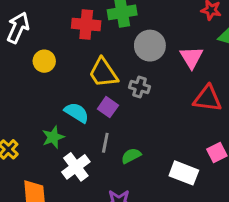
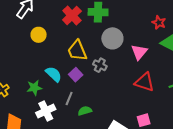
red cross: (86, 24) -> (72, 16), turned 30

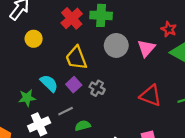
pink triangle: (139, 52) -> (146, 48), moved
gray cross: (100, 65) -> (97, 88), moved
gray line: (69, 98) -> (66, 111), turned 40

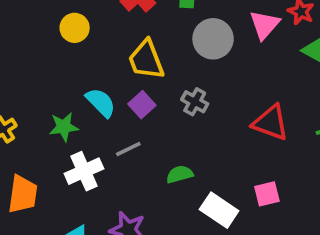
pink triangle: (146, 48) -> (265, 25), moved
gray cross: (97, 88) -> (195, 102), moved
green semicircle: (83, 126) -> (180, 174), moved

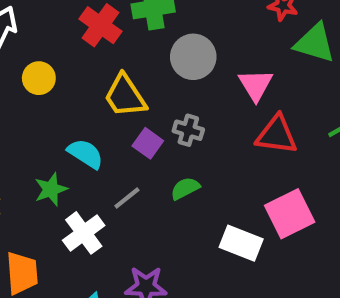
pink triangle: (265, 25) -> (256, 85), moved
purple square: (142, 105) -> (148, 143), moved
green semicircle: (180, 174) -> (185, 188), moved
pink square: (267, 194) -> (290, 214), size x1.6

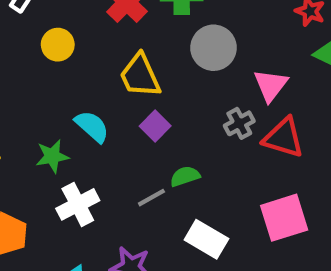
gray cross: (188, 130) -> (239, 123), moved, turned 36
gray line: (127, 198) -> (151, 198), moved
white rectangle: (241, 243) -> (206, 239), moved

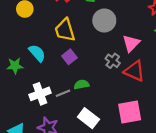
gray cross: (239, 123) -> (113, 61), turned -32
white cross: (78, 204) -> (40, 94), moved

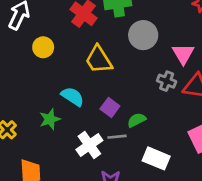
purple square: (69, 57) -> (110, 107), moved
gray line: (63, 93) -> (117, 137), turned 32

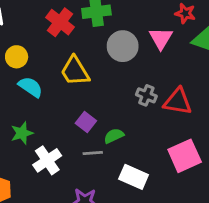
pink triangle: (183, 54) -> (161, 38), moved
cyan semicircle: (73, 97) -> (31, 87), moved
white cross: (89, 145) -> (47, 160), moved

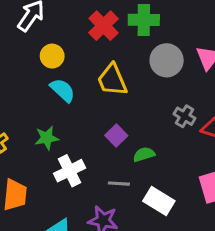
gray line: (93, 153) -> (119, 184), moved

